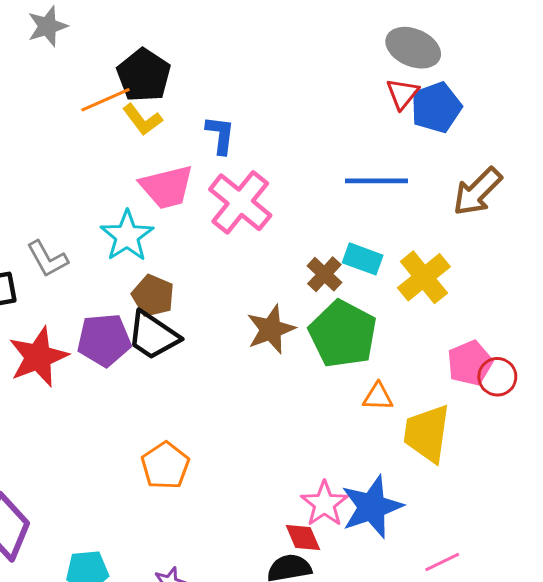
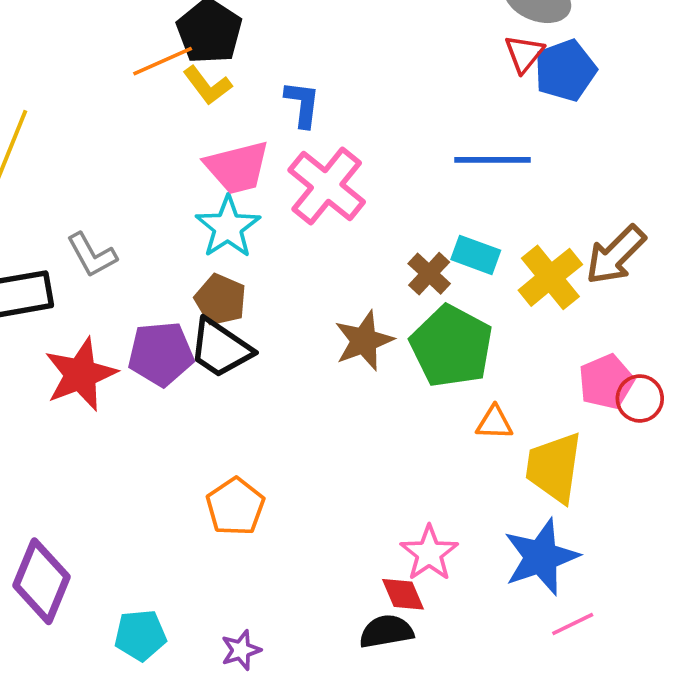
brown arrow: (477, 192) -> (616, 255), moved
cyan star: (127, 236) -> (228, 227), moved
blue star: (372, 507) -> (541, 557), moved

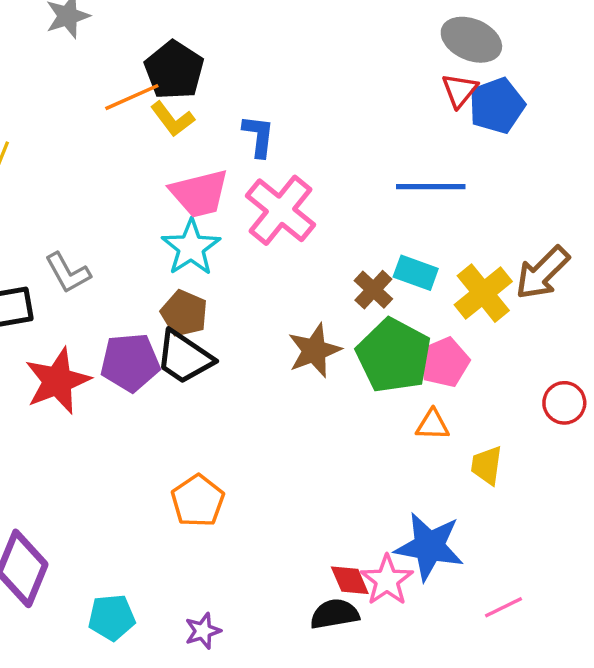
pink pentagon: (606, 382) -> (444, 362), moved
yellow trapezoid: (554, 467) -> (487, 465), size x0.6
pink star: (429, 553) -> (387, 580), moved
blue star: (541, 557) -> (429, 546), moved, turned 30

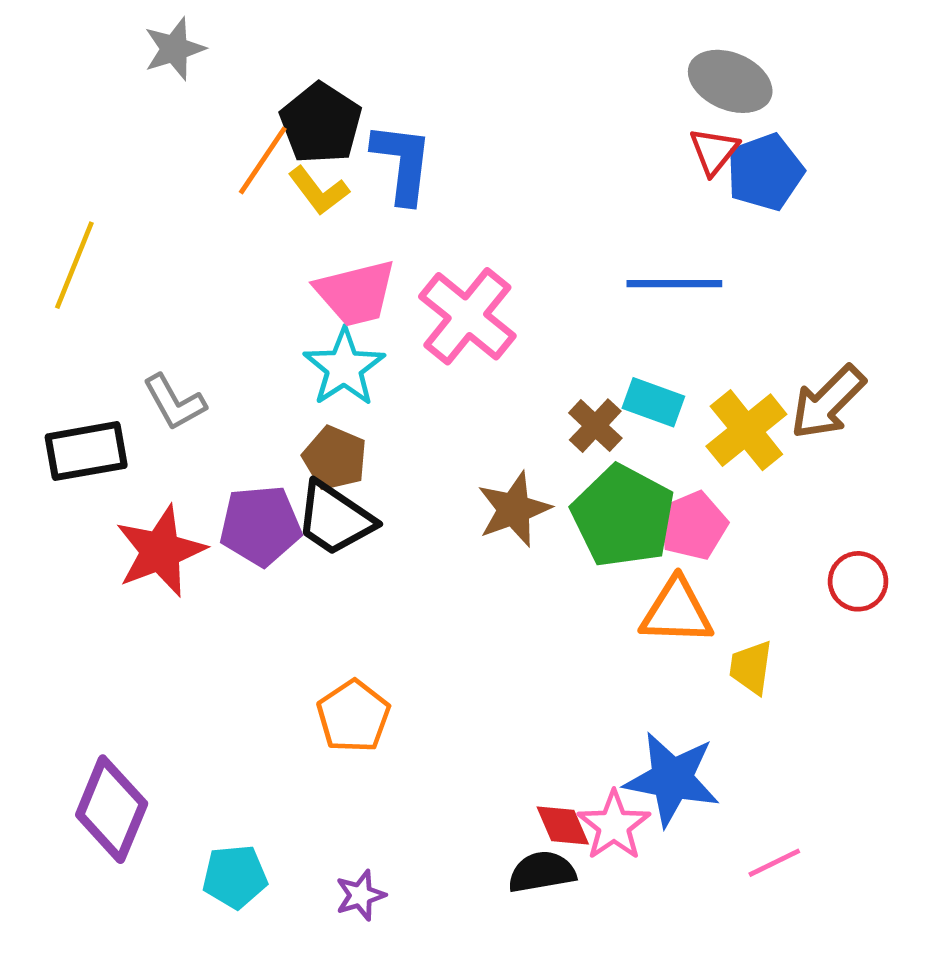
orange line: (132, 97) -> (263, 160), turned -32
blue L-shape: (259, 136) -> (402, 163), moved, size x1.4
orange triangle: (433, 425) -> (677, 612), size x1.6

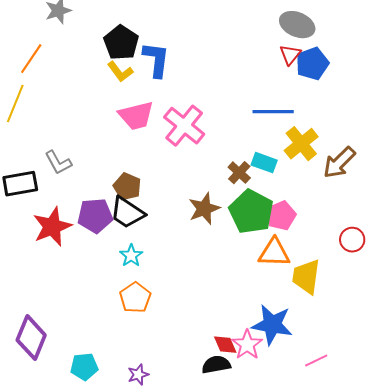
orange line: (263, 160) -> (31, 59), moved
cyan star: (344, 367) -> (131, 256), moved, size x0.7
yellow cross: (746, 430) -> (301, 144), moved
yellow trapezoid: (751, 667) -> (306, 277), size x1.5

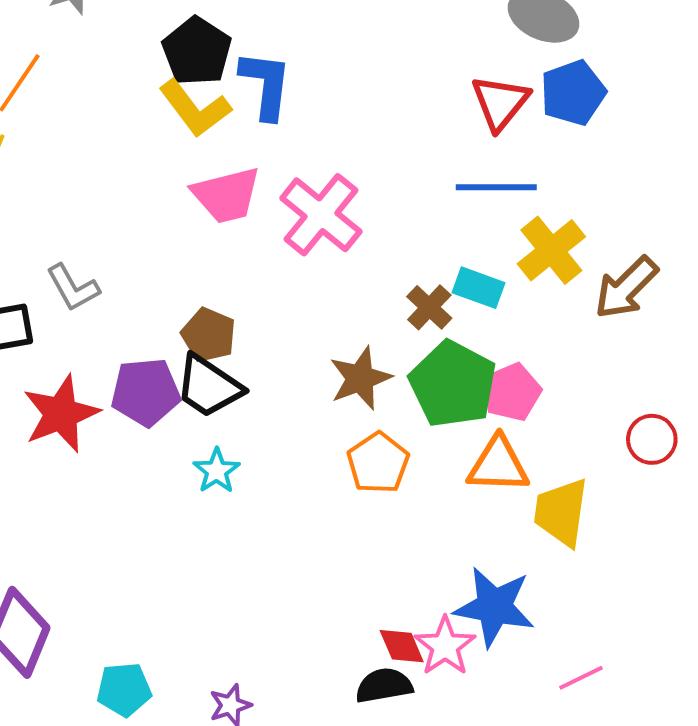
red triangle: (290, 55) -> (500, 103), moved, size x1.4
yellow L-shape: (120, 72) -> (195, 108), size x1.4
orange pentagon: (135, 298) -> (378, 463), moved

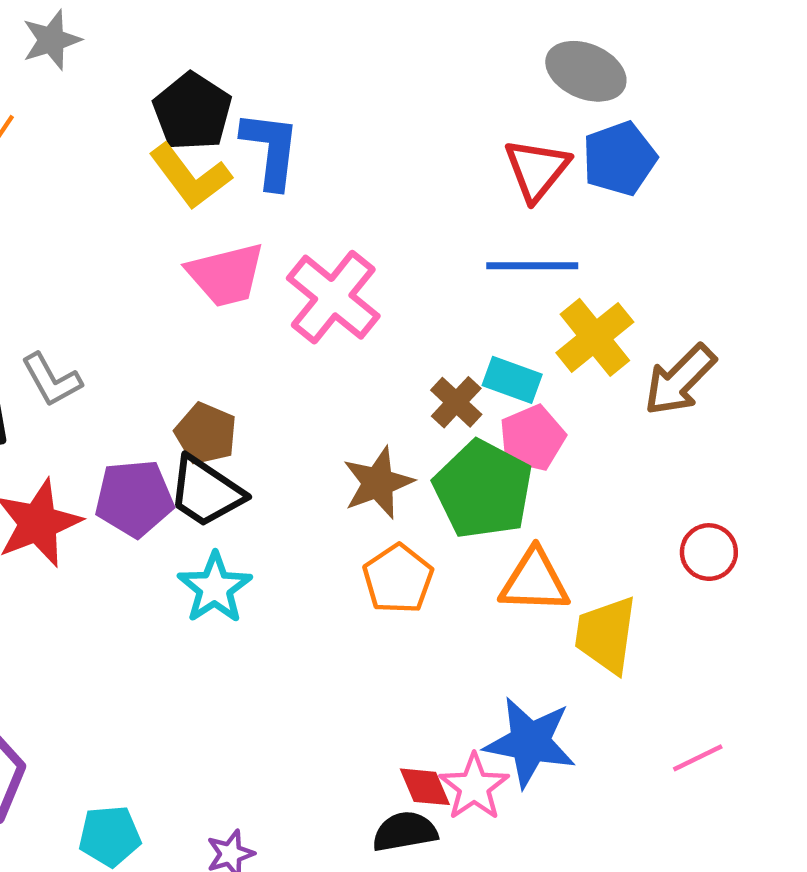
pink pentagon: (512, 392) -> (532, 438), moved
cyan star: (217, 471) -> (215, 588), size x1.4
pink line: (581, 678) -> (698, 758), moved

